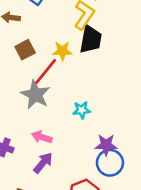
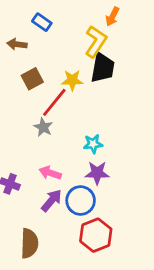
gray star: (35, 95) -> (43, 127), size x0.6
purple star: (106, 145) -> (97, 173), moved
blue circle: (110, 163) -> (81, 201), moved

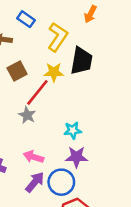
yellow L-shape: (96, 41) -> (58, 37), moved

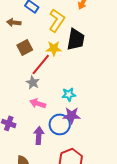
pink arrow: (34, 157) -> (38, 103), moved
purple arrow: (35, 182) -> (39, 135), turned -36
blue circle: (61, 182) -> (60, 124), moved

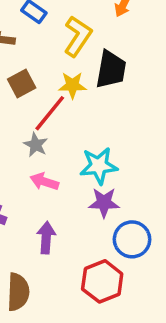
cyan star: (69, 94) -> (99, 166), size x1.5
blue circle: (60, 124) -> (132, 239), moved

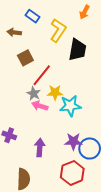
yellow star: (72, 85) -> (55, 93), moved
pink arrow: (44, 182) -> (40, 106), moved
purple star: (104, 203) -> (73, 141), moved

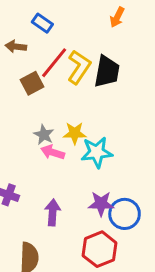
yellow L-shape: (58, 30) -> (79, 67), moved
red line: (42, 75) -> (54, 63), moved

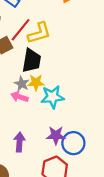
yellow L-shape: (79, 67) -> (39, 33), turned 40
black trapezoid: (107, 71) -> (32, 61), moved
gray star: (44, 135) -> (22, 84), moved

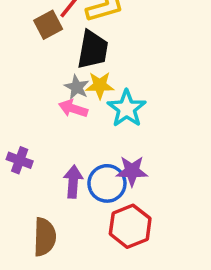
cyan star: (52, 97) -> (127, 109), turned -30
blue circle: (73, 143) -> (107, 183), moved

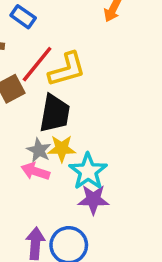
purple star: (132, 171) -> (93, 199), moved

